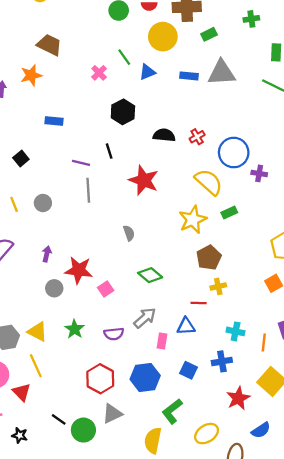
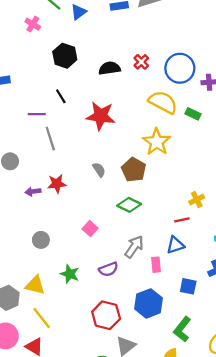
green rectangle: (229, 213) -> (193, 114), moved, turned 64
purple arrow: (47, 254) -> (33, 192), moved, turned -96
brown pentagon: (209, 258) -> (134, 170), moved
red star: (79, 270) -> (57, 184), moved, size x0.7

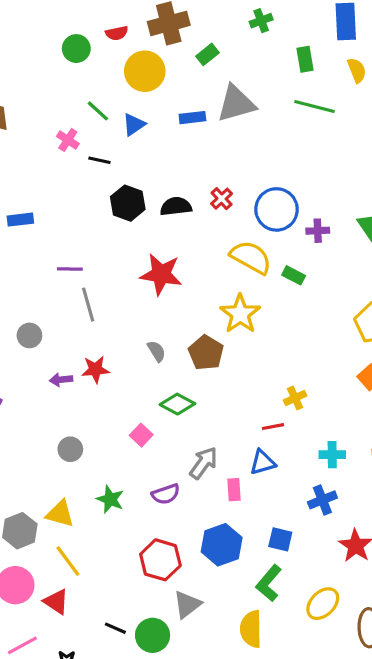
black hexagon: (65, 56) -> (128, 203), moved
black line: (61, 96) -> (99, 160), moved, turned -48
green diamond: (129, 205) -> (177, 404), moved
blue square: (188, 286) -> (280, 539), moved

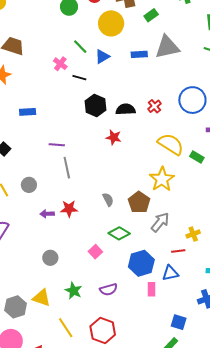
blue circle: (276, 209) -> (192, 100), moved
red star: (161, 274) -> (114, 137), moved, size x0.6
gray arrow: (204, 463) -> (160, 222), moved
blue hexagon: (222, 545) -> (141, 263), moved
yellow line: (68, 561) -> (66, 328), moved

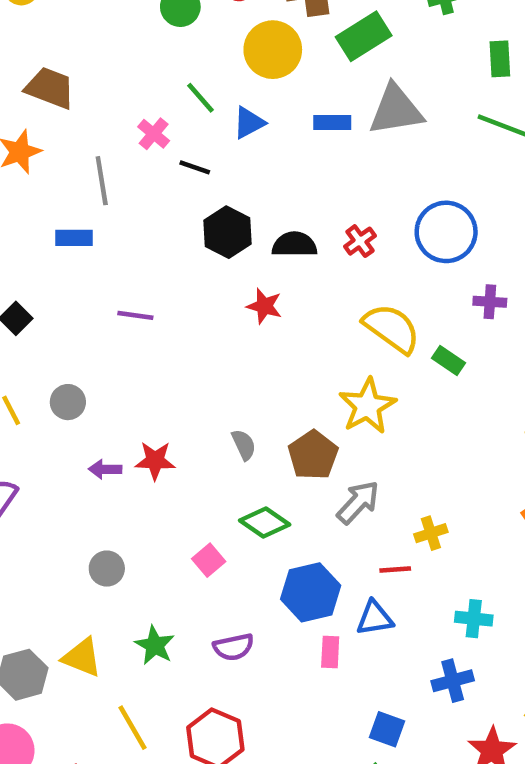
green rectangle: (151, 15) -> (364, 36), size x1.6
gray line: (67, 168) -> (102, 181), moved

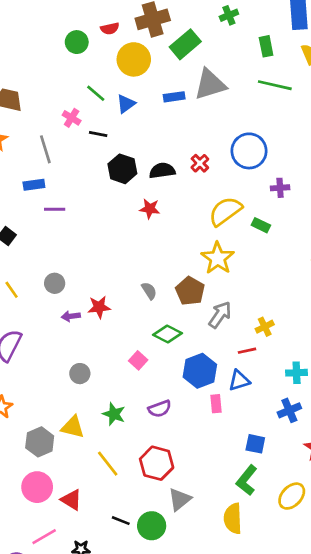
purple line: (135, 315) -> (55, 209), moved
yellow semicircle: (392, 328) -> (225, 211), turned -64
gray circle: (68, 402) -> (55, 283), moved

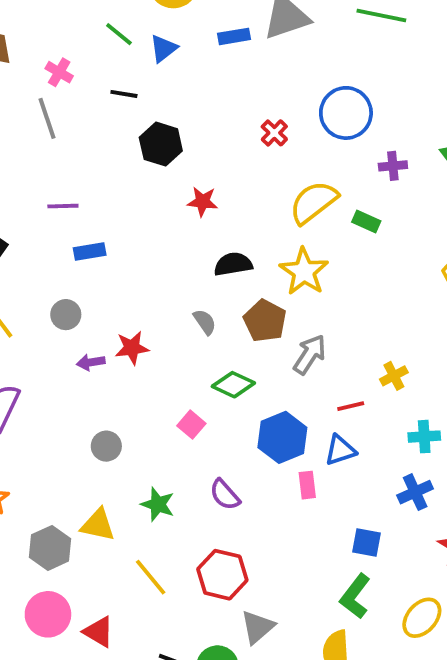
pink cross: (72, 118) -> (59, 72), moved
black semicircle: (162, 171) -> (233, 264), moved
blue rectangle: (34, 185) -> (90, 252), moved
yellow cross: (265, 327) -> (394, 376), moved
purple semicircle: (160, 409) -> (225, 495), turned 70

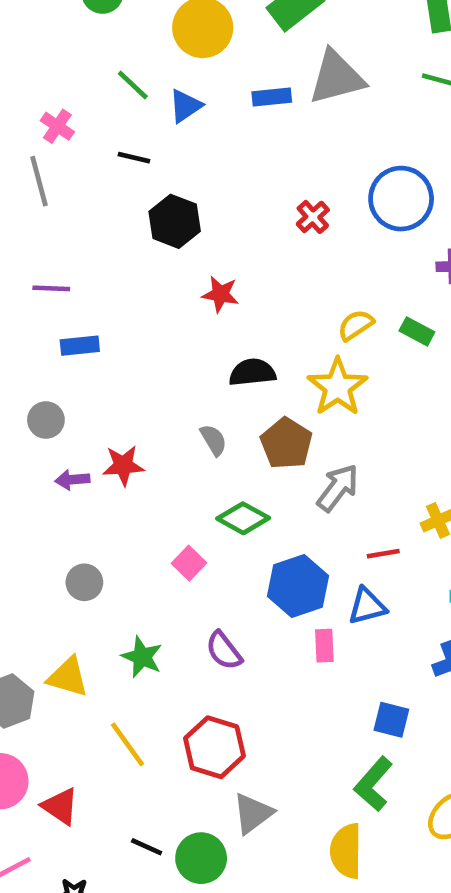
yellow semicircle: (313, 202) -> (356, 325), moved, size x0.6

